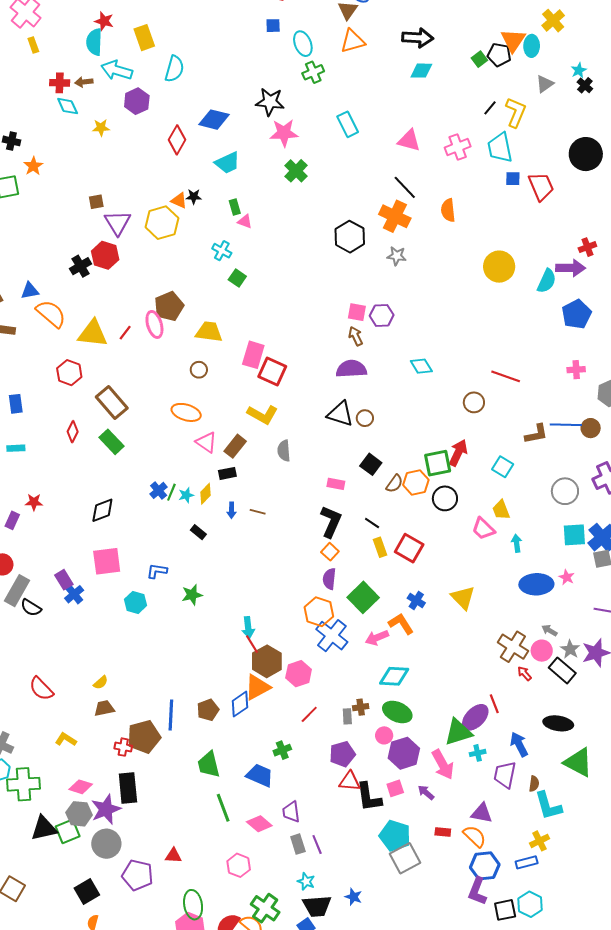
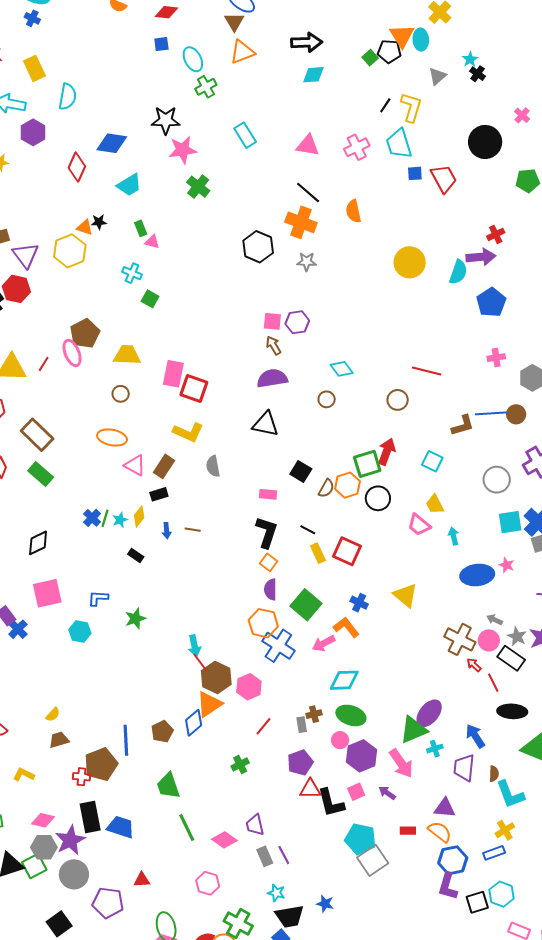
brown circle: (365, 418) -> (327, 399), moved
red line: (494, 704) -> (493, 683), moved
blue trapezoid: (260, 775) -> (121, 827), moved

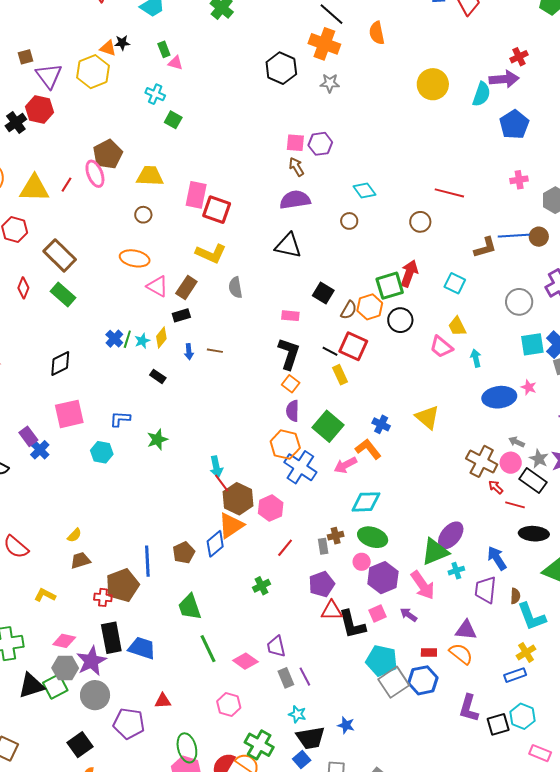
red square: (347, 551) -> (353, 346), moved
red line: (493, 683) -> (515, 505), turned -48
blue hexagon: (453, 860) -> (423, 680), moved

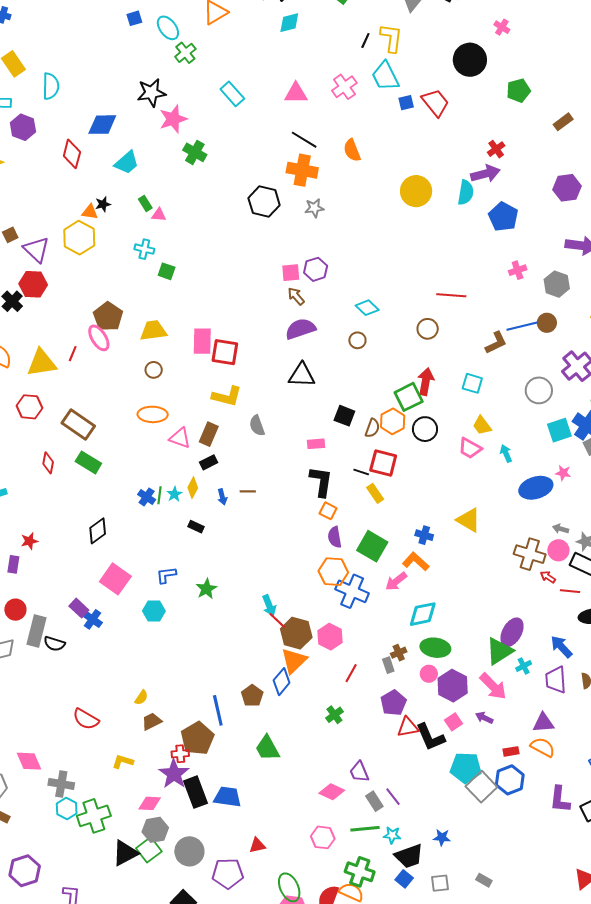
pink square: (69, 414) -> (115, 579), turned -32
green line: (208, 649) -> (365, 829), moved, turned -60
purple star: (91, 661) -> (174, 774), moved

